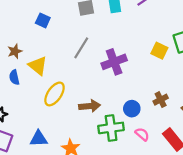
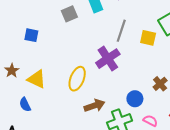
gray line: (81, 48) -> (121, 31), moved
blue semicircle: (14, 77) -> (25, 105), moved
yellow ellipse: (54, 94) -> (77, 79), moved

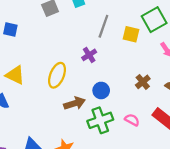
purple cross: (108, 59) -> (89, 55), size x0.6
blue circle: (135, 99) -> (101, 90), moved

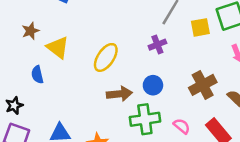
yellow square: (131, 34) -> (200, 27), turned -35
purple cross: (89, 55) -> (157, 45), moved
brown cross: (143, 82) -> (203, 85), size x1.5

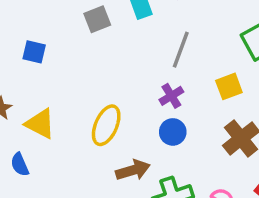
yellow square: (200, 27) -> (229, 86), moved
blue circle: (153, 85) -> (173, 132), moved

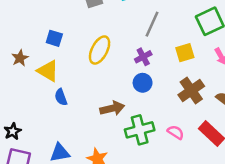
blue square: (34, 52) -> (54, 38), moved
yellow ellipse: (106, 125) -> (100, 50), moved
blue semicircle: (20, 164) -> (61, 97), moved

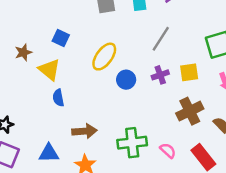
purple cross: (143, 57) -> (160, 75), moved
blue circle: (143, 83) -> (126, 80), moved
brown arrow: (112, 108) -> (84, 131), moved

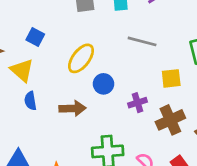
gray line: (161, 39) -> (142, 41), turned 70
purple cross: (160, 75) -> (138, 103), moved
brown arrow: (84, 131) -> (72, 108), moved

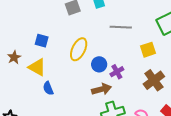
purple cross: (138, 103) -> (117, 72), moved
brown arrow: (72, 108) -> (101, 89), moved

